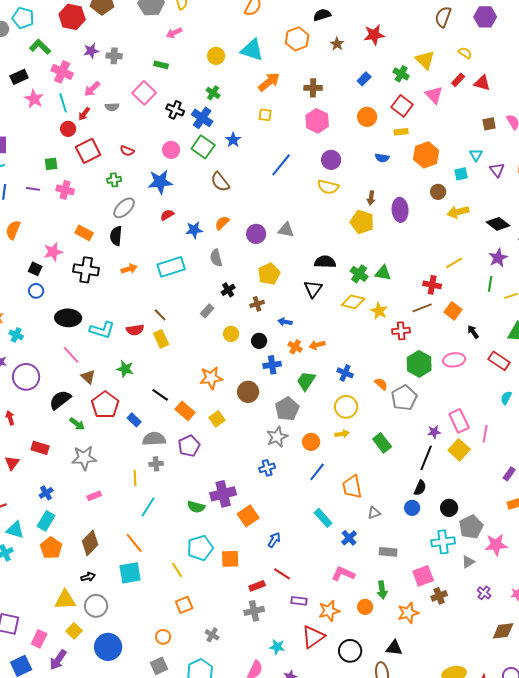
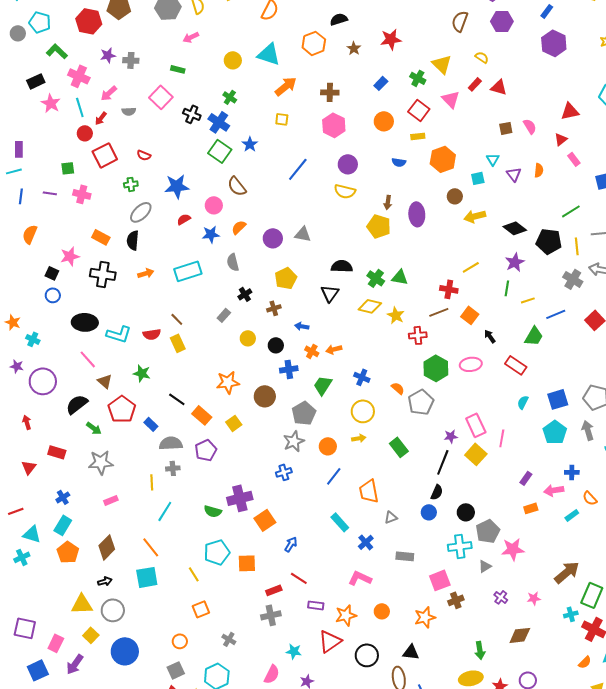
pink circle: (171, 150) -> (214, 205), moved
green arrow: (382, 590) -> (480, 650), moved

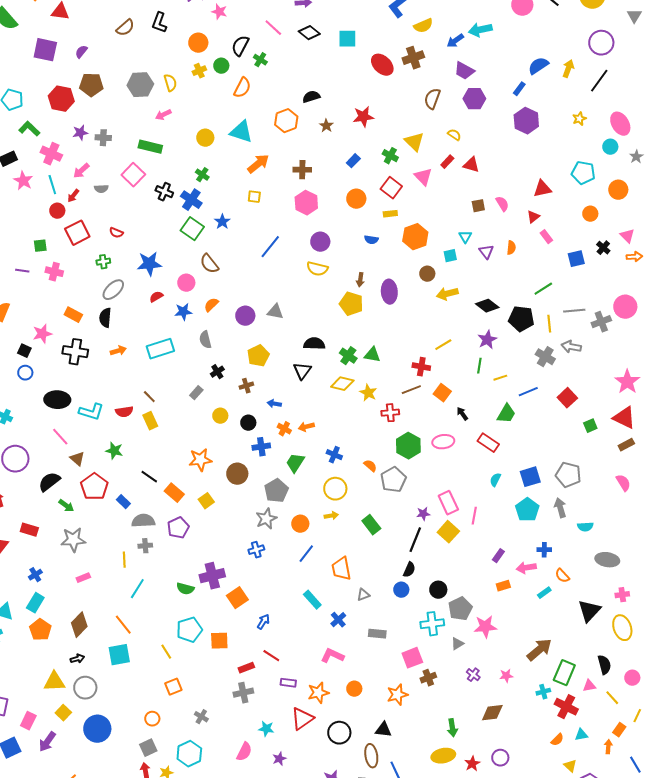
green rectangle: (178, 69) -> (150, 147), size x1.6

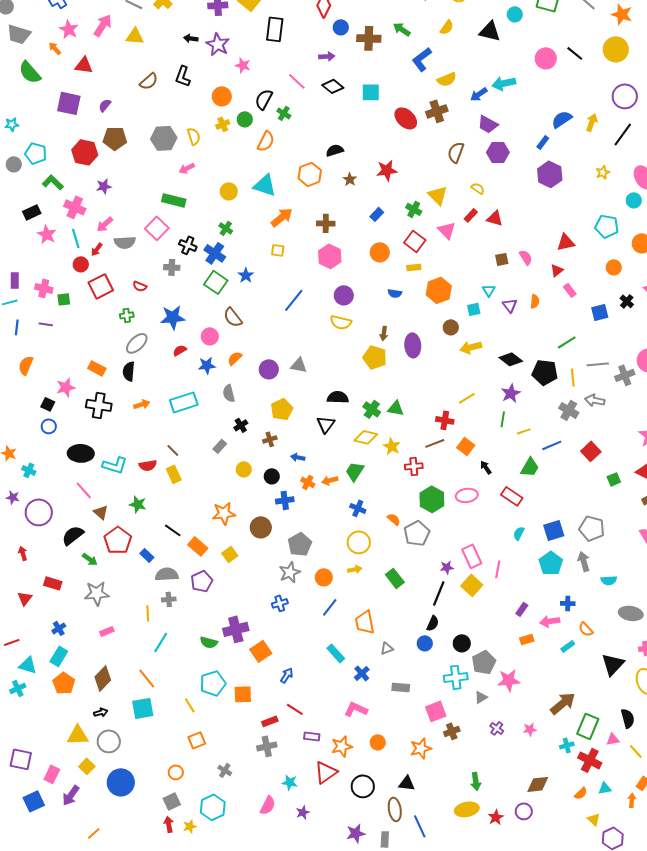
gray cross: (103, 138) -> (172, 267), moved
gray semicircle: (101, 189) -> (125, 242), size x1.5
pink cross: (54, 272) -> (44, 288), moved
green trapezoid: (295, 463) -> (355, 471), moved
brown diamond: (492, 713) -> (538, 784), moved

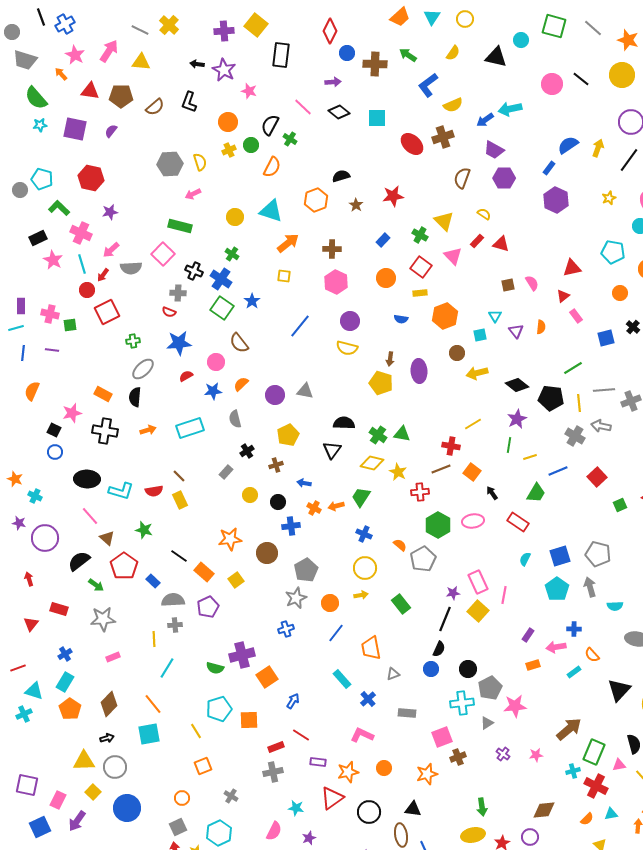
cyan star: (12, 124) -> (40, 125), moved
brown pentagon: (115, 138) -> (121, 96), moved
red semicircle: (140, 286) -> (169, 312), moved

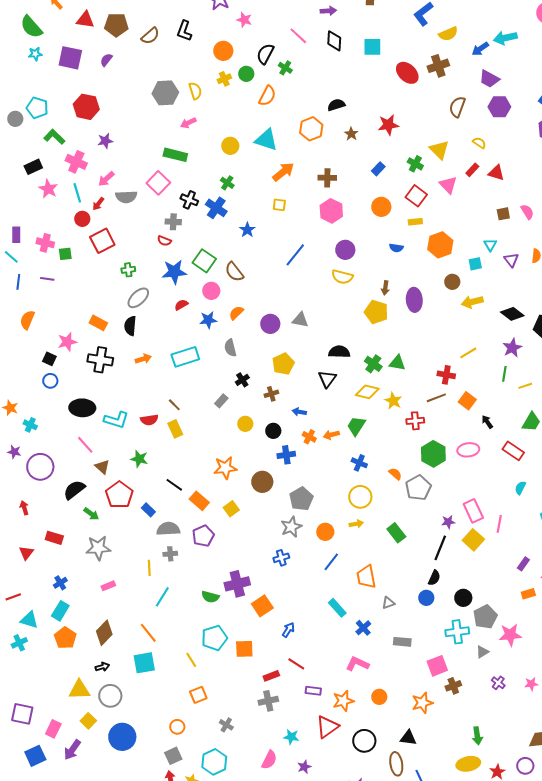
black diamond: (339, 112) -> (334, 41), turned 55
green square: (222, 308) -> (204, 261), moved
cyan line: (16, 328) -> (11, 257), turned 56

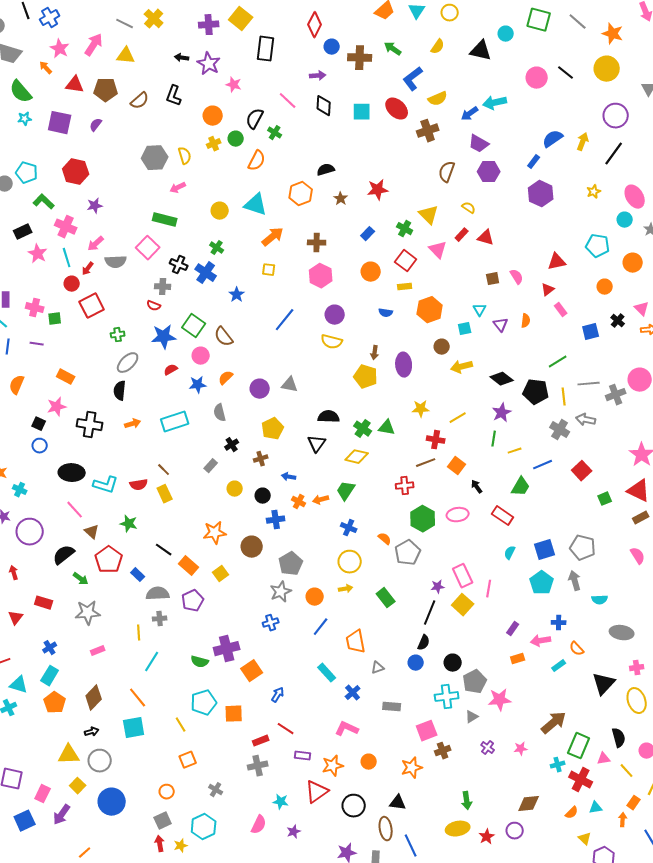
red ellipse: (407, 73) -> (397, 109), moved
orange rectangle: (98, 323) -> (66, 377), moved
yellow star: (393, 401) -> (421, 409), moved, turned -30

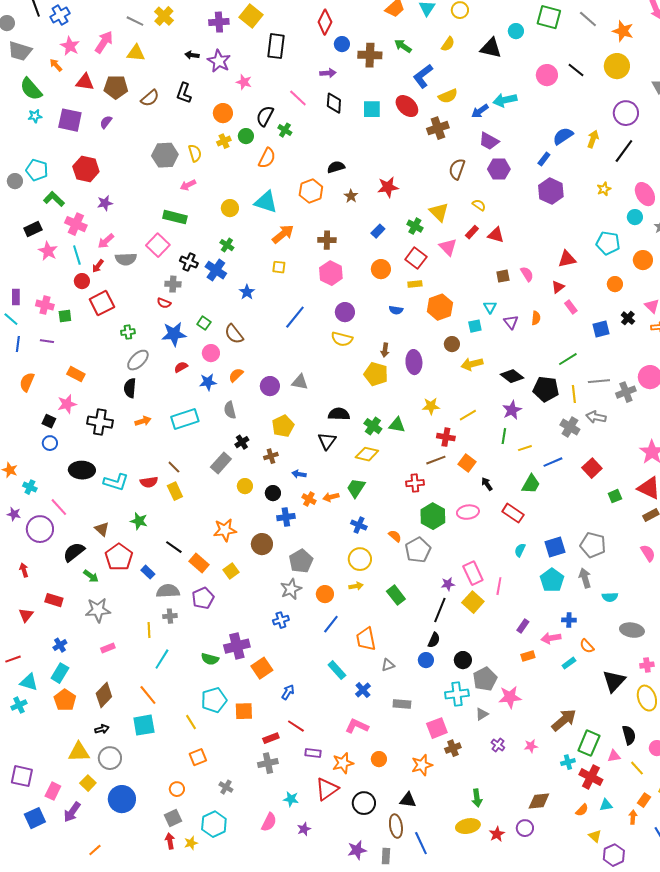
green square: (194, 326) -> (204, 323), size x0.6
gray rectangle: (211, 466) -> (221, 463), size x1.5
pink line: (75, 510) -> (59, 507), moved

